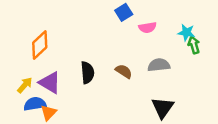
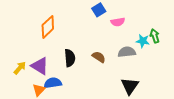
cyan star: (186, 32) -> (143, 41), moved
orange diamond: (40, 45) -> (48, 27), moved
blue semicircle: (35, 104) -> (53, 83), moved

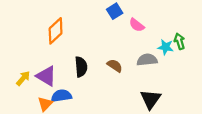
pink semicircle: (118, 22) -> (137, 25), turned 48

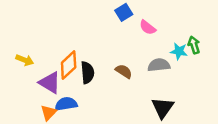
orange diamond: (56, 31) -> (69, 65), moved
yellow arrow: (23, 78) -> (25, 60), moved, turned 70

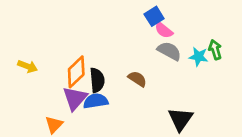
blue square: (124, 12) -> (154, 16), moved
gray semicircle: (159, 65) -> (169, 51), moved, turned 35
purple triangle: (50, 83) -> (75, 98), moved, turned 40
blue semicircle: (66, 104) -> (96, 101), moved

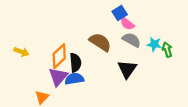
green arrow: (215, 50) -> (167, 50), moved
brown semicircle: (137, 79) -> (100, 42), moved, size x1.5
black triangle: (180, 119) -> (127, 69), moved

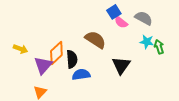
gray semicircle: (132, 40) -> (144, 18), moved
purple triangle: (58, 77) -> (43, 65), moved
blue semicircle: (74, 79) -> (81, 75), moved

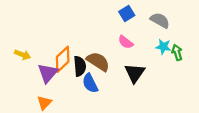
pink semicircle: (121, 22) -> (126, 42), moved
brown semicircle: (95, 40) -> (98, 62), moved
blue semicircle: (81, 75) -> (90, 83), turned -108

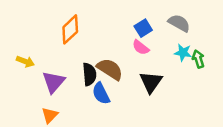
blue square: (127, 14) -> (143, 28), moved
orange diamond: (63, 59) -> (70, 29), moved

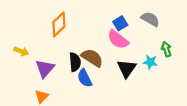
pink semicircle: (141, 47) -> (118, 39), size x1.5
cyan star: (183, 53) -> (150, 62), moved

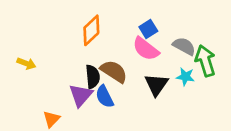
gray semicircle: (150, 19) -> (184, 46), moved
orange diamond: (59, 24) -> (91, 30), moved
green arrow: (166, 49) -> (205, 61), size x1.6
purple triangle: (45, 69) -> (81, 95), moved

